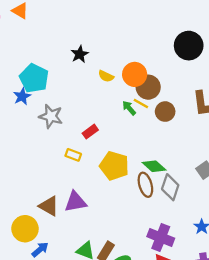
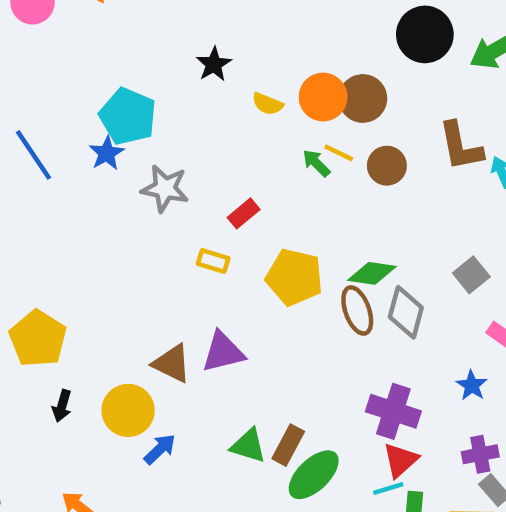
brown circle: (148, 87) -> (363, 98), moved
green diamond: (154, 166) -> (372, 273), turned -30

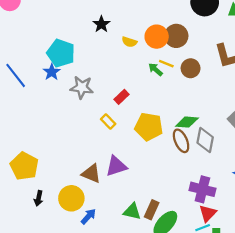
yellow rectangle: (213, 261) -> (108, 121), turned 32

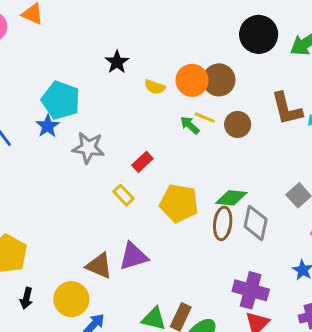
brown ellipse: (181, 141) -> (223, 223), turned 30

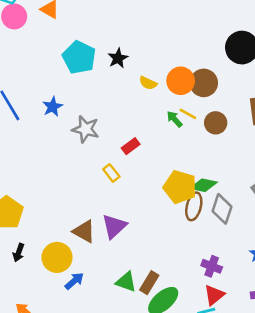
cyan pentagon: (61, 100) -> (79, 57), moved
yellow pentagon: (179, 203) -> (180, 187), moved
purple triangle: (133, 256) -> (114, 226), turned -32
purple cross: (251, 290) -> (212, 266), size x0.7

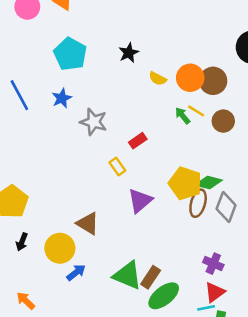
cyan pentagon: (79, 57) -> (70, 54), moved
purple triangle: (114, 226) -> (140, 201), moved
green triangle: (126, 282) -> (128, 275), size x1.4

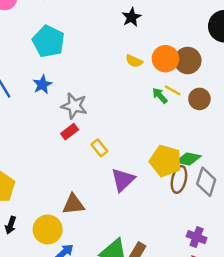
black star: (129, 53) -> (132, 17), moved
red rectangle: (138, 141) -> (70, 132), moved
brown triangle: (88, 223) -> (73, 204), turned -35

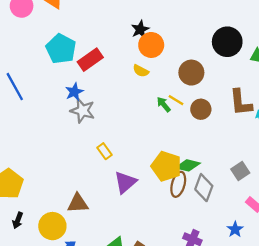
orange circle: (165, 59) -> (151, 45), moved
blue star: (42, 84) -> (74, 92), moved
red rectangle: (70, 132) -> (90, 60), moved, size x1.5

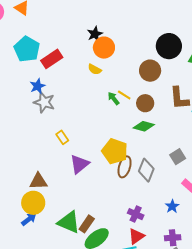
brown circle: (191, 73) -> (150, 71), moved
green diamond: (188, 165) -> (144, 126), moved
yellow circle: (52, 226) -> (33, 203), moved

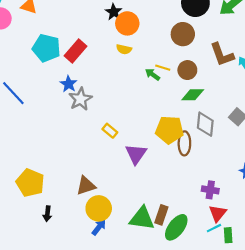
gray star: (44, 102) -> (80, 99), turned -30
gray diamond: (146, 170) -> (205, 124), moved
brown triangle: (38, 181) -> (86, 186), moved

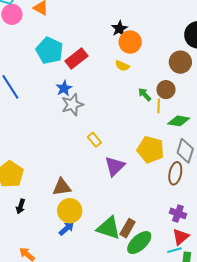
yellow line: (163, 68) -> (159, 106), moved, turned 64
brown circle: (187, 70) -> (166, 90), moved
brown ellipse: (184, 143) -> (175, 173), moved

